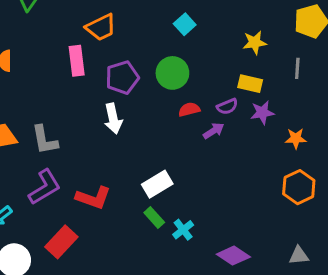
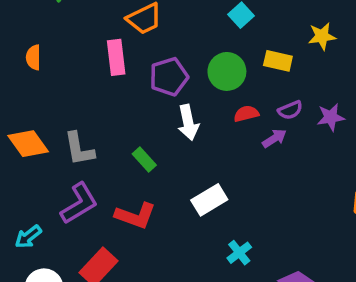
yellow rectangle: (250, 84) -> (278, 61), moved
white arrow: (113, 119) -> (188, 122), moved
green rectangle: (154, 218) -> (144, 159), moved

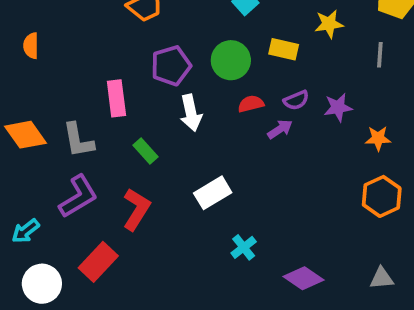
pink rectangle: (116, 57) -> (116, 98), moved
red L-shape: (135, 216) -> (136, 209), turned -78

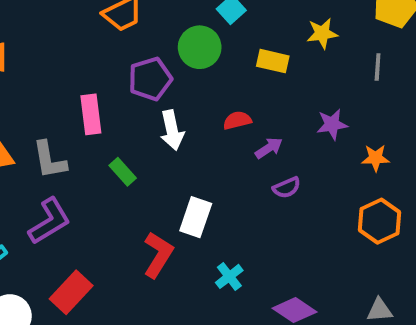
green circle: (231, 60) -> (200, 47), moved
purple semicircle: (296, 100) -> (287, 188), moved
white rectangle: (213, 193) -> (196, 217), turned -40
red L-shape: (136, 209) -> (158, 255), moved

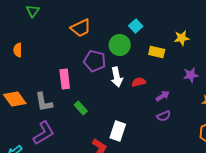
purple pentagon: (150, 79) -> (95, 61), turned 30
purple star: (332, 124) -> (191, 75), moved
white arrow: (172, 130) -> (117, 77), moved
purple arrow: (269, 148) -> (163, 96), moved

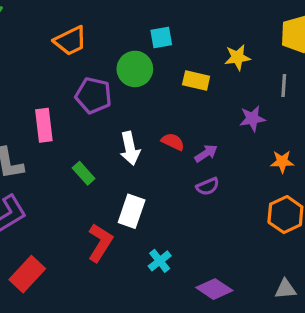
cyan square: (136, 26) -> (161, 38), turned 32
white arrow: (117, 77) -> (130, 148), moved
red semicircle: (139, 82) -> (173, 142), moved, turned 40
green rectangle: (81, 108) -> (84, 173), moved

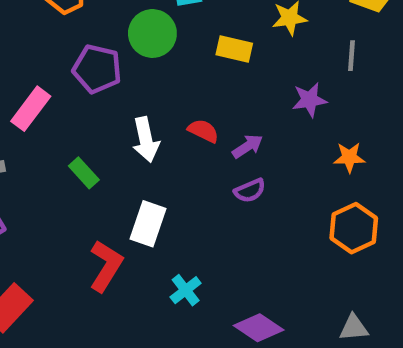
pink rectangle: (44, 125) -> (31, 109), turned 44

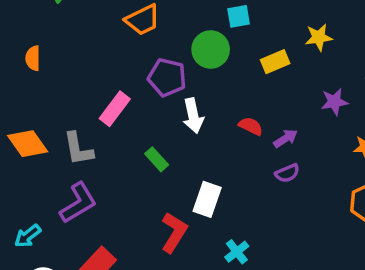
yellow rectangle: (234, 49) -> (275, 62), turned -36
white arrow: (146, 140) -> (193, 116), moved

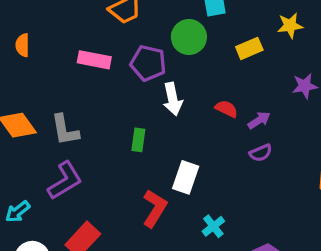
pink rectangle: (115, 109) -> (94, 60), moved, turned 64
green rectangle: (157, 159) -> (138, 140), turned 50

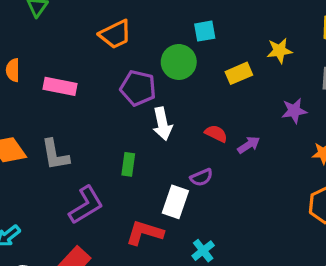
pink rectangle: (94, 60) -> (60, 86), moved
purple semicircle: (261, 153) -> (201, 177), moved
purple L-shape: (65, 181) -> (86, 205), moved
red L-shape: (155, 208) -> (145, 233), turned -105

